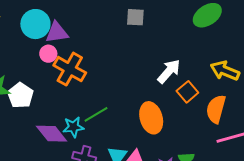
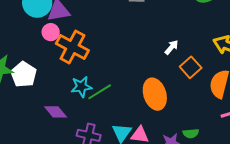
white arrow: (169, 71) -> (172, 47), size x0.6
cyan star: (73, 127) -> (81, 87), moved
purple diamond: (52, 134) -> (56, 112), size x0.7

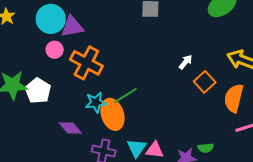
pink circle: (51, 32) -> (55, 50), moved
green line: (100, 92) -> (125, 96), moved
orange ellipse: (155, 94) -> (112, 114), moved

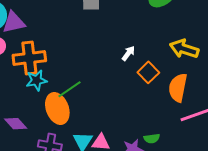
orange cross: (86, 63) -> (29, 58), turned -32
cyan star: (96, 102) -> (36, 80), moved

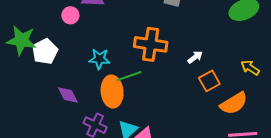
yellow arrow: (184, 49) -> (250, 68), size x0.7
orange cross: (29, 58) -> (151, 44), moved
orange semicircle: (178, 88) -> (234, 103), turned -148

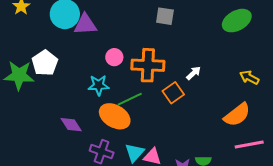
pink circle: (70, 15) -> (114, 57), moved
white pentagon: (45, 51) -> (45, 63), moved
orange square: (209, 81) -> (173, 93), moved
orange ellipse: (112, 91) -> (115, 116), turned -48

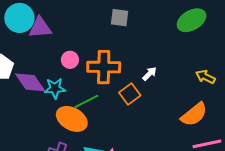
purple diamond: (71, 125) -> (30, 82), moved, size x1.4

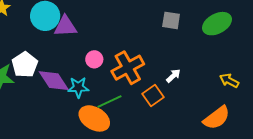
gray square: (120, 18) -> (171, 20), moved
orange cross: (104, 67) -> (128, 68), turned -32

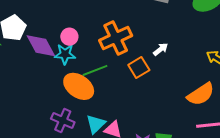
pink circle: (94, 59) -> (69, 37), moved

